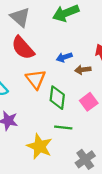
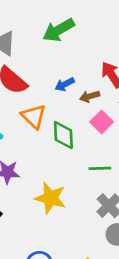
pink square: (89, 102) -> (102, 122), moved
green line: (63, 127) -> (100, 168), moved

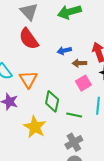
orange triangle: (34, 117) -> (28, 79), moved
green diamond: (63, 135) -> (52, 101), moved

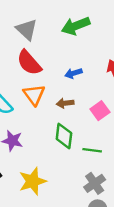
brown arrow: (79, 63) -> (65, 103), moved
orange triangle: (28, 79) -> (34, 95), moved
yellow star: (35, 127) -> (33, 181), moved, turned 30

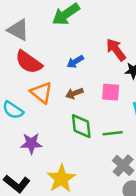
pink square: (100, 111) -> (111, 92), turned -36

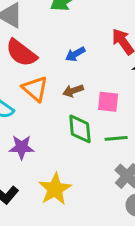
pink square: (111, 92) -> (108, 102), moved

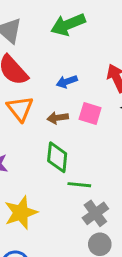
pink square: (108, 102) -> (90, 113), moved
green line: (116, 138) -> (79, 185), moved

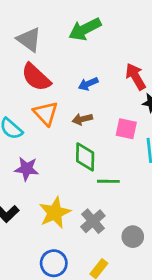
pink square: (90, 113) -> (126, 129), moved
gray cross: (95, 213) -> (93, 221), moved

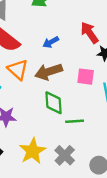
brown arrow: (82, 119) -> (49, 72), size x1.6

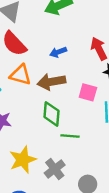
orange triangle: (18, 70) -> (20, 75), turned -35

